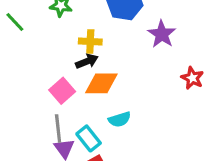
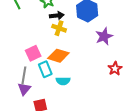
black arrow: (87, 61) -> (57, 16), moved
cyan rectangle: (89, 138) -> (45, 69), moved

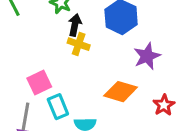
black arrow: (57, 16) -> (75, 25), turned -72
orange diamond: (58, 56) -> (121, 92), moved

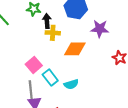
purple star: (147, 56) -> (100, 29), turned -30
orange diamond: (121, 92) -> (75, 49), moved

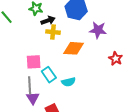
black arrow: (47, 21) -> (48, 20), turned 72
pink square: (34, 65) -> (34, 62), turned 35

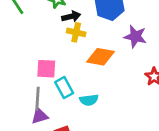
purple triangle: (33, 98) -> (40, 116), turned 40

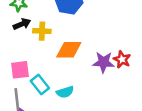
black arrow: (71, 16) -> (22, 24), moved
purple star: (135, 37) -> (103, 62), moved

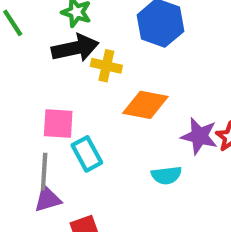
black arrow: (22, 24) -> (75, 48), size x1.5
cyan semicircle: (65, 92) -> (166, 175), moved

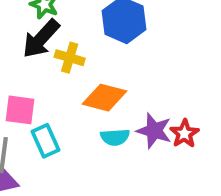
black arrow: (75, 48) -> (41, 39), turned 141
cyan semicircle: (166, 175) -> (115, 137), moved

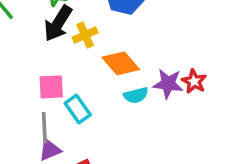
yellow cross: (70, 58) -> (85, 35), turned -30
orange diamond: (104, 98) -> (121, 63), turned 45

